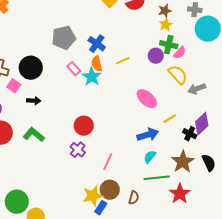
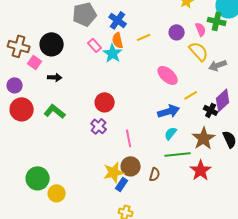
green cross: (169, 45) -> (217, 21), moved
pink semicircle: (180, 53) -> (201, 29), turned -64
pink line: (108, 162) -> (129, 138), turned -36

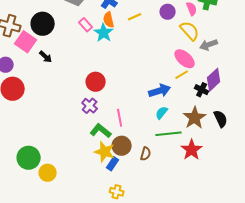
pink square: (35, 62) -> (26, 42), size x1.5
pink ellipse: (168, 75) -> (185, 59), moved
black arrow: (55, 77) -> (46, 57), turned 40
green L-shape: (55, 111) -> (101, 131), moved
yellow star: (114, 172) -> (105, 152), turned 30

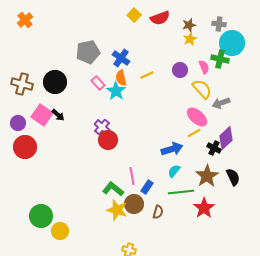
pink square: (26, 42) -> (42, 115), moved
purple cross: (90, 106) -> (102, 127), moved
blue rectangle: (113, 164) -> (147, 187), moved

